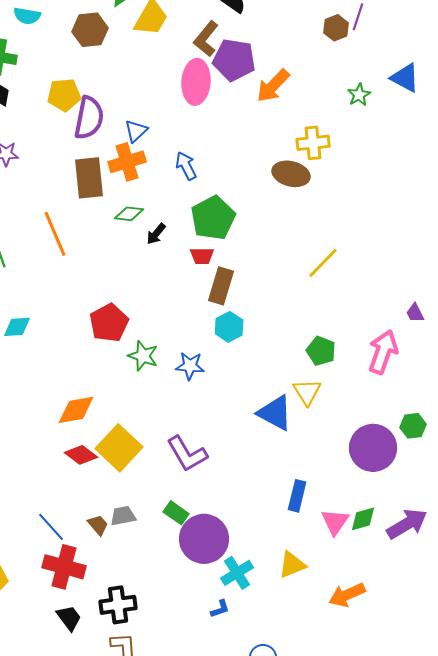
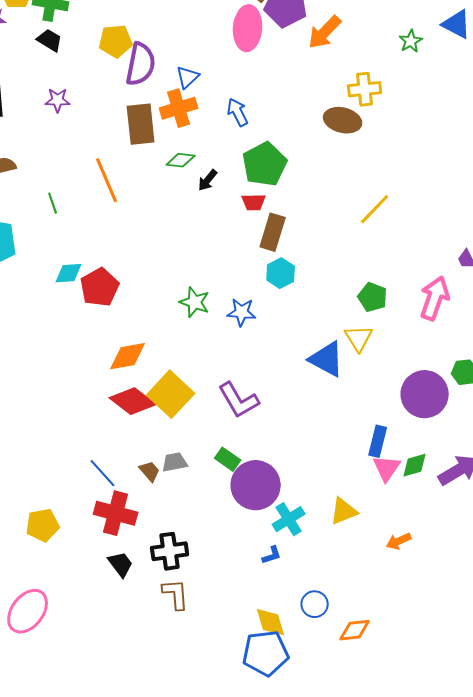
red pentagon: (109, 323) -> (100, 287), moved
red diamond: (81, 455) -> (133, 401), size x1.4
blue rectangle: (297, 496) -> (378, 441), moved
orange arrow: (347, 595) -> (399, 541), size x0.7

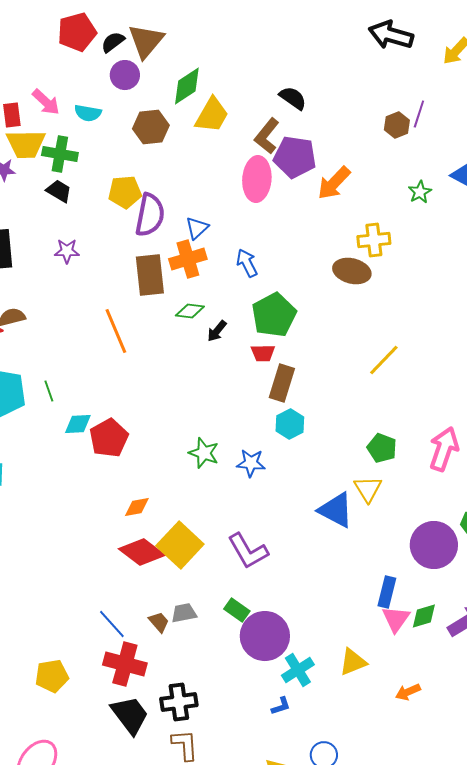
green line: (53, 203) -> (49, 391), moved
orange diamond: (128, 356) -> (137, 507), size x0.7
black trapezoid: (121, 564) -> (130, 715), size x1.5

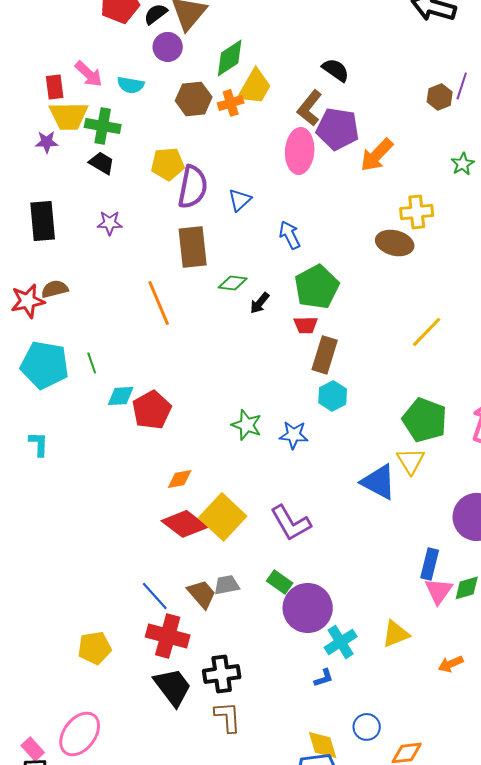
orange cross: (188, 259) -> (231, 103), moved, size x0.7
green pentagon: (382, 448) -> (425, 420), size x1.5
brown trapezoid: (159, 622) -> (202, 594), size x1.4

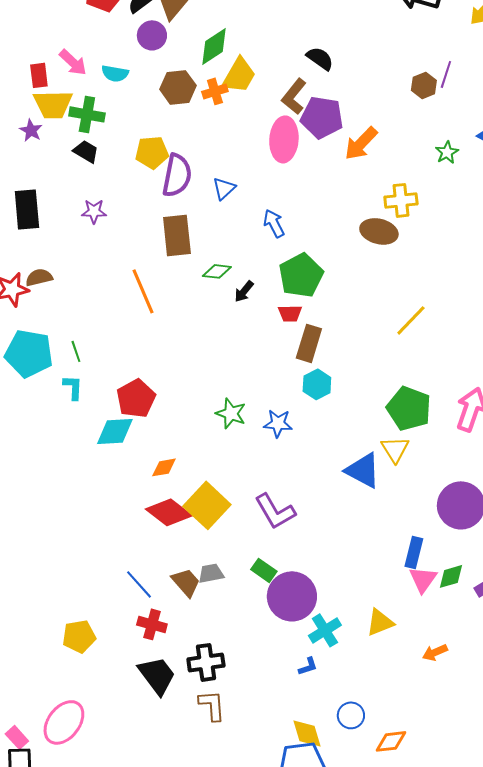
purple star: (47, 142) -> (31, 130), turned 30
cyan diamond: (121, 396) -> (115, 431), moved, size x1.4
cyan L-shape: (39, 444) -> (73, 387), moved
red cross: (168, 636) -> (152, 624), size x0.7

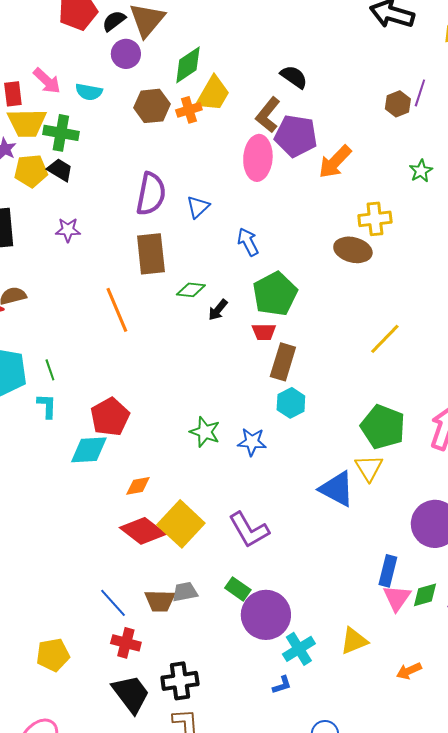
yellow pentagon: (152, 152) -> (31, 171), moved
brown trapezoid: (186, 582) -> (160, 601), turned 132

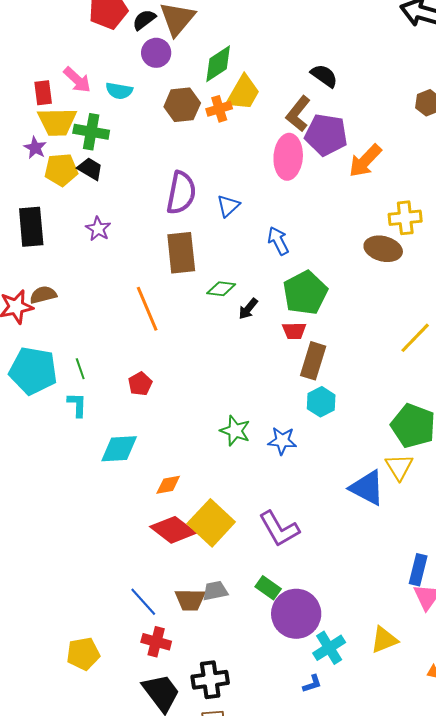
purple star: (68, 230) -> (98, 229), turned 30
red pentagon: (110, 417) -> (140, 384), moved, size x0.6

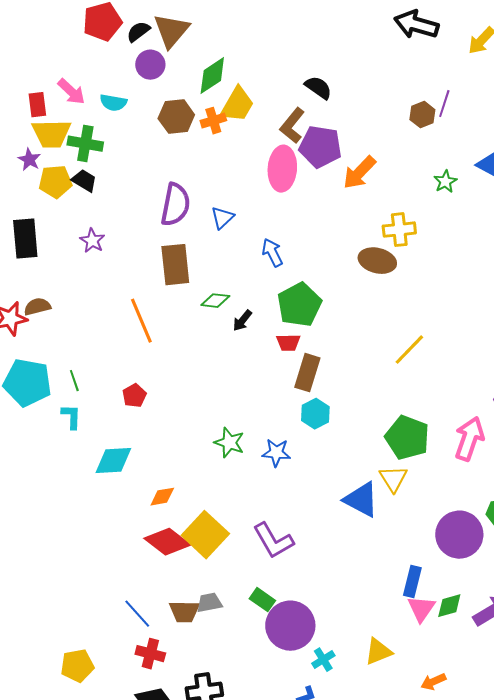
cyan cross: (329, 648) -> (323, 660), size x0.7

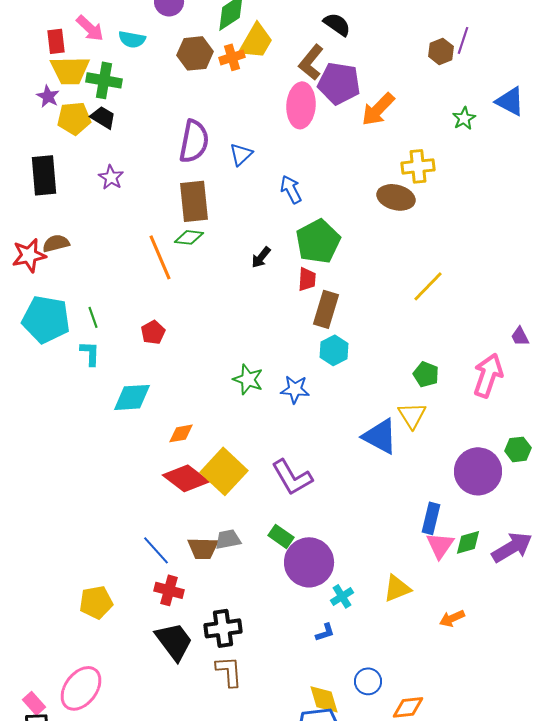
green diamond: (215, 301) -> (189, 237), moved
red trapezoid: (288, 343) -> (307, 279), turned -85
green pentagon: (407, 438) -> (426, 374), size x0.6

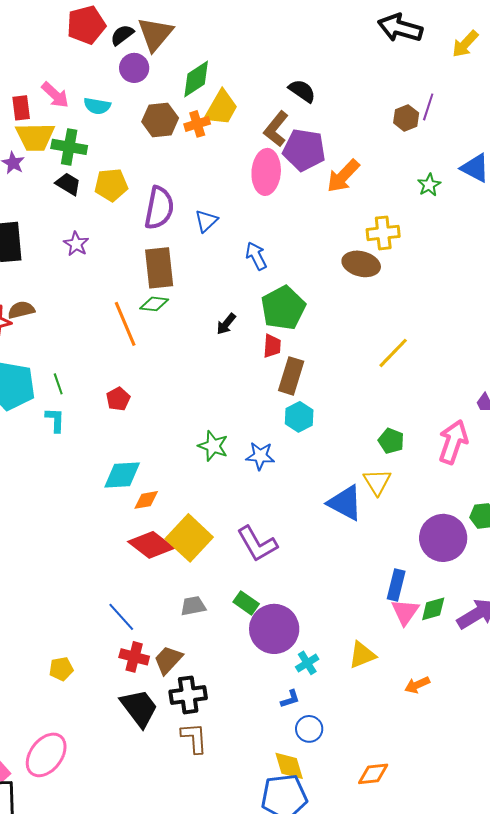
yellow pentagon: (74, 118) -> (111, 185), moved
cyan diamond: (132, 397) -> (122, 475), moved
brown trapezoid: (203, 548) -> (168, 660), moved, turned 132
yellow pentagon: (96, 602) -> (61, 669), size x0.7
blue circle: (368, 681) -> (309, 729), moved

